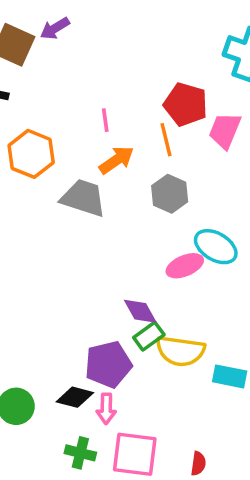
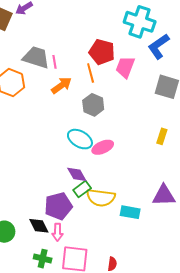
gray trapezoid: (83, 198) -> (36, 57), moved
cyan ellipse: (216, 247) -> (80, 139), moved
black diamond: (75, 397) -> (39, 226), turned 50

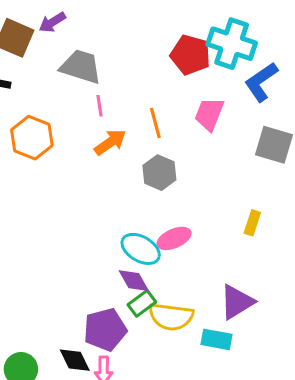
red pentagon: (102, 52) -> (190, 55), moved
gray trapezoid: (36, 57) -> (81, 67), moved
yellow rectangle: (162, 136) -> (252, 223), moved
cyan ellipse: (80, 139) -> (141, 249), moved
purple triangle: (164, 195) -> (237, 302), moved, turned -30

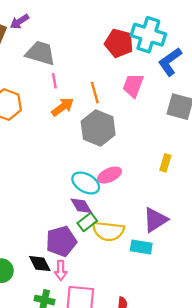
gray hexagon: (159, 173) -> (98, 128), size x1.4

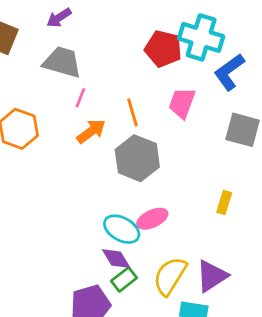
purple arrow: (19, 22) -> (59, 18), moved
pink line: (54, 81) -> (80, 98), turned 32
yellow semicircle: (108, 231) -> (170, 276), moved, turned 116

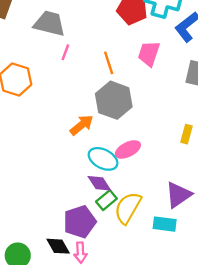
orange arrow: (91, 131) -> (82, 125), moved
yellow semicircle: (170, 276) -> (128, 208), moved

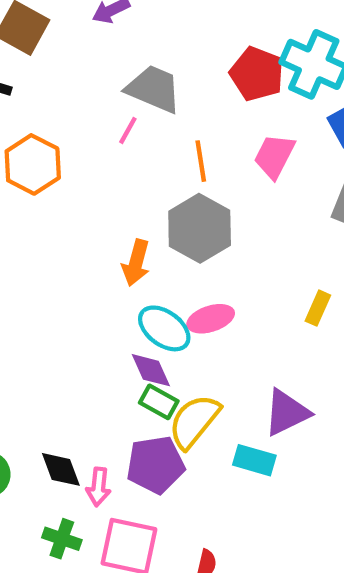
gray trapezoid: (49, 24) -> (154, 89), moved
orange arrow: (82, 125) -> (136, 263), turned 135
green rectangle: (106, 200) -> (159, 402), turned 60
purple pentagon: (80, 222) -> (156, 465), moved

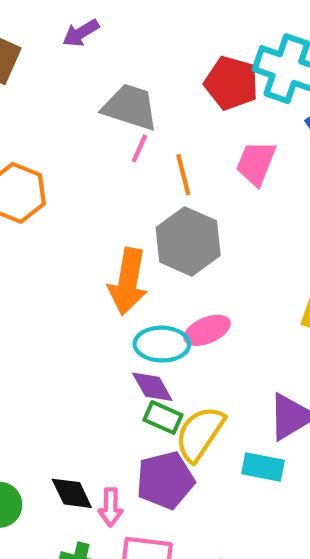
pink line: (128, 130) -> (139, 148), moved
orange arrow: (136, 263) -> (128, 281), size x1.4
cyan ellipse: (164, 328) -> (162, 344), turned -30

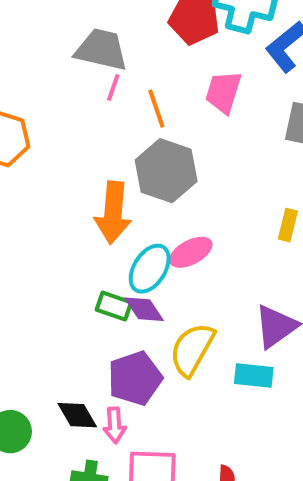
cyan ellipse: (162, 344) -> (150, 269), turned -54
green rectangle: (163, 417) -> (114, 306), moved
purple pentagon: (165, 480) -> (135, 378), moved

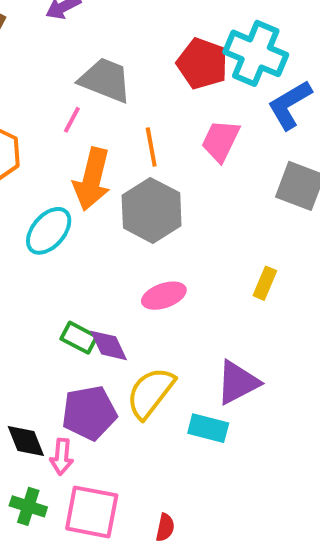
pink line: (113, 88) -> (72, 120), moved
orange arrow: (113, 213) -> (92, 179), moved
cyan ellipse: (150, 269) -> (49, 231), moved

